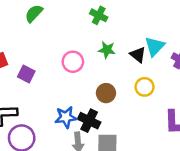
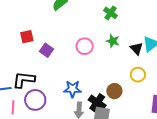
brown circle: (106, 93) -> (114, 91), moved
black cross: (89, 121) -> (97, 103), moved

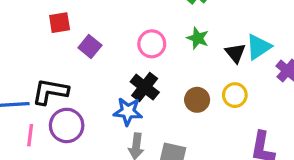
brown circle: (114, 91) -> (197, 100), moved
black cross: (97, 103) -> (145, 87), moved

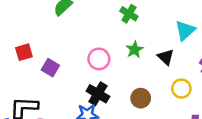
green star: (198, 38) -> (134, 50), turned 30
cyan triangle: (259, 47) -> (185, 30), moved
yellow circle: (235, 95) -> (181, 89), moved

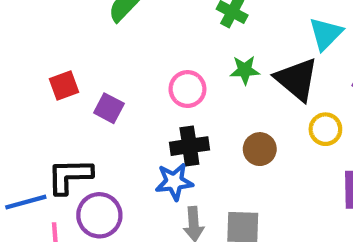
green star: (134, 50) -> (245, 70), turned 30
black triangle: (166, 57) -> (297, 79), size x1.6
black cross: (98, 94) -> (189, 146), turned -35

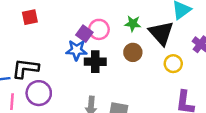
purple square: (109, 108) -> (84, 34), moved
brown circle: (260, 149) -> (133, 52), moved
blue star: (174, 182) -> (76, 50), moved

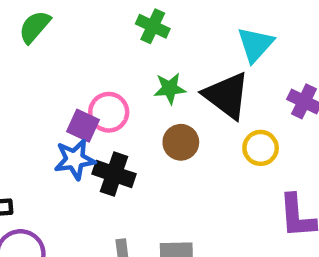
black cross: (95, 62) -> (114, 174), turned 30

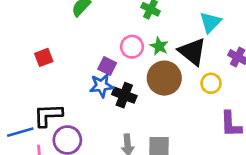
green star: (170, 88) -> (159, 46), turned 30
pink circle: (109, 112) -> (132, 47), moved
brown circle: (181, 142) -> (164, 78), size x1.6

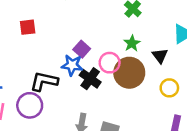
pink circle: (132, 47) -> (110, 63), moved
black triangle: (192, 52) -> (160, 56), size x0.6
black L-shape: (48, 115) -> (44, 81), moved

